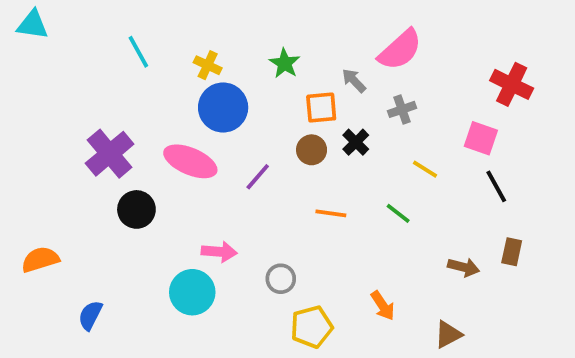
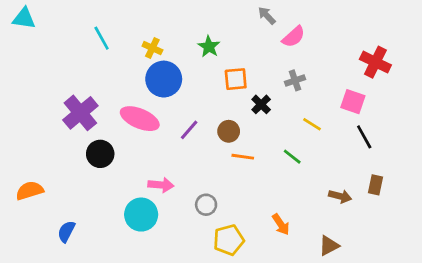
pink semicircle: (400, 50) -> (294, 37), size x0.7
gray arrow: (354, 81) -> (267, 16), moved
brown circle: (312, 150) -> (229, 131), moved

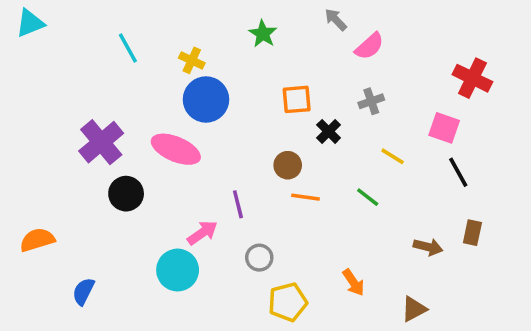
cyan triangle: (24, 18) -> (30, 23), turned -30
green star: (209, 47) -> (263, 34), moved
purple line: (189, 130) -> (238, 204), moved, turned -55
pink arrow: (161, 185) -> (202, 233), turned -40

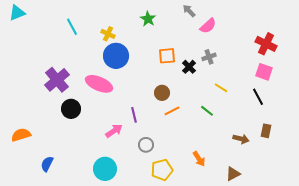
pink square: (444, 128) -> (264, 72), moved
black cross: (329, 131) -> (189, 67), moved
orange line: (305, 197) -> (172, 111), turned -35
cyan circle: (178, 270) -> (105, 169), moved

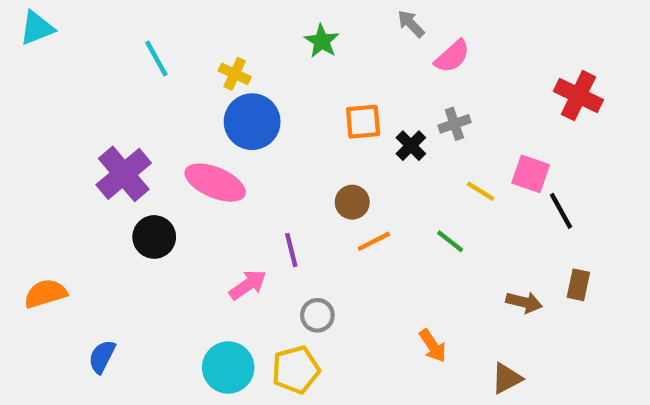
pink square: (264, 72) -> (531, 174), moved
yellow pentagon: (162, 170) -> (296, 370), moved

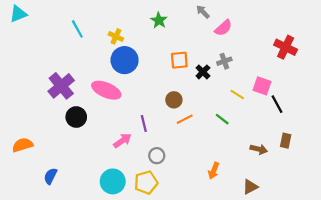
orange arrow: (433, 346) -> (214, 171), turned 56

